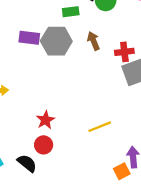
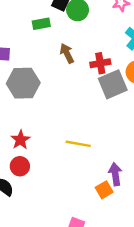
gray hexagon: (56, 41) -> (23, 83), moved
yellow line: (100, 127) -> (78, 144), turned 35

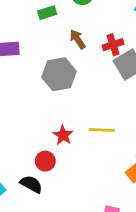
gray hexagon: (23, 83) -> (59, 74), moved
red star: (20, 140) -> (63, 135), moved

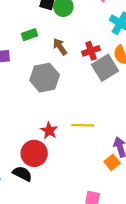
green rectangle: (47, 13) -> (29, 35), moved
red circle: (45, 161) -> (34, 153), size x1.5

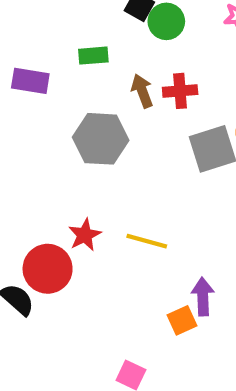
red cross: (91, 51) -> (180, 91), moved

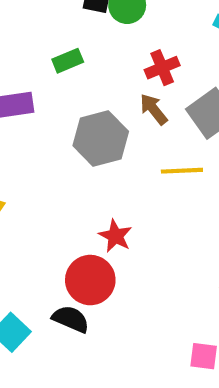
brown arrow: (142, 91) -> (154, 109), moved
yellow line: (147, 241) -> (182, 171), moved

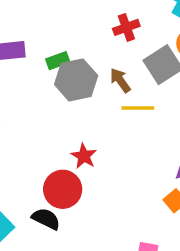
green rectangle: (68, 61) -> (58, 61), moved
brown arrow: (154, 109) -> (120, 80), moved

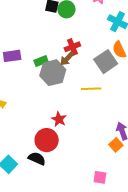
red cross: (126, 27) -> (72, 47), moved
brown arrow: (120, 80) -> (67, 59), moved, turned -98

